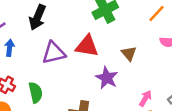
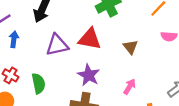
purple star: (107, 78) -> (89, 75), moved
pink arrow: (145, 98) -> (129, 87), moved

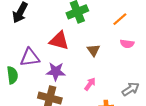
purple triangle: (57, 45) -> (30, 57), moved
purple star: (89, 75) -> (56, 71), turned -30

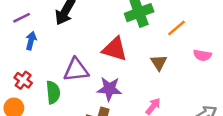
orange line: (120, 19) -> (177, 28), moved

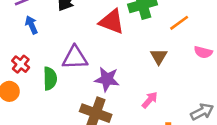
blue arrow: (31, 41) -> (31, 25), turned -42
red triangle: (115, 49) -> (112, 22), moved

